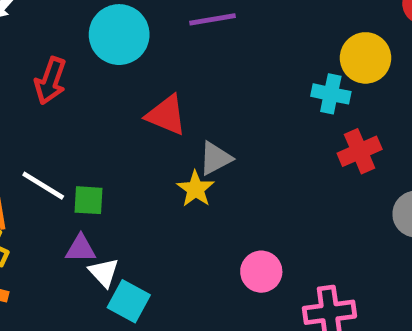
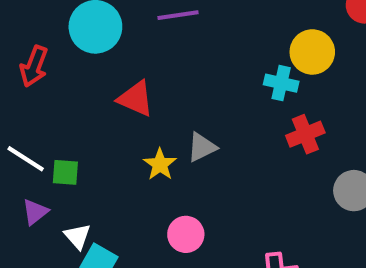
gray triangle: (215, 158) -> (202, 147), moved
purple triangle: (81, 249) -> (35, 212), moved, turned -40
pink circle: (261, 272) -> (186, 234), moved

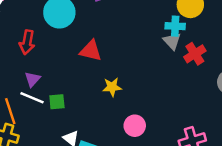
gray triangle: (202, 147) -> (172, 41), moved, turned -36
yellow star: (160, 164) -> (112, 87), turned -30
purple triangle: (35, 212) -> (32, 79), moved

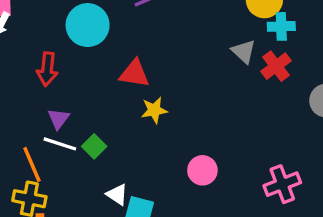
cyan cross: (175, 26) -> (281, 26), moved
yellow star: (112, 87) -> (154, 110), moved
green square: (57, 102) -> (94, 146), turned -35

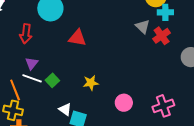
yellow star: (154, 110) -> (91, 83), moved
pink circle: (202, 170) -> (124, 103), moved

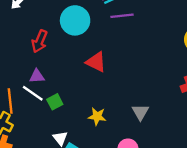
gray triangle: (143, 27) -> (140, 112), moved
purple triangle: (32, 63) -> (37, 76), turned 32

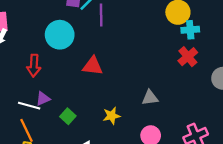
purple line: (122, 16) -> (101, 15), turned -65
white line: (33, 93) -> (29, 106), moved
gray triangle: (140, 112) -> (150, 98), turned -48

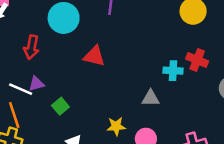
cyan cross: (190, 30) -> (173, 71), moved
red cross: (188, 57) -> (197, 60), turned -36
yellow star: (112, 116) -> (116, 126), moved

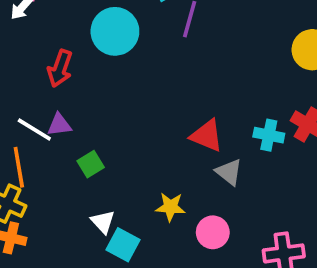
red triangle: (94, 56) -> (207, 136), moved
gray triangle: (151, 98) -> (229, 172), turned 30

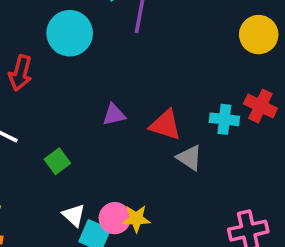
purple triangle: (59, 125) -> (114, 115), moved
yellow star: (170, 207) -> (136, 219), moved
pink circle: (213, 232) -> (115, 218), moved

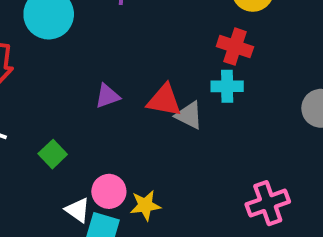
red cross: (260, 106) -> (235, 47), moved
gray triangle: (189, 158) -> (189, 115), moved
pink circle: (115, 218) -> (109, 191), moved

